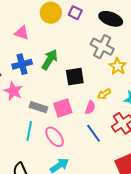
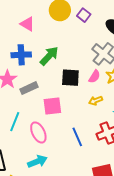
gray rectangle: (38, 107) -> (29, 88), moved, turned -54
pink semicircle: (90, 107) -> (94, 77), moved

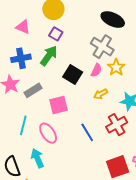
purple square: (84, 15) -> (56, 34), moved
black square: (70, 78) -> (73, 75), turned 36
cyan arrow: (37, 161) -> (37, 158), moved, turned -84

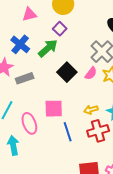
pink triangle: (23, 27) -> (29, 14), turned -49
blue cross: (21, 58) -> (20, 44), turned 36
yellow arrow: (101, 94) -> (91, 110), moved
pink square: (58, 105) -> (54, 109), moved

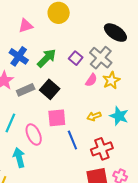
purple square: (60, 29) -> (76, 58), moved
black square: (67, 72) -> (50, 89), moved
red cross: (98, 131) -> (102, 149), moved

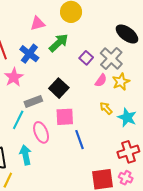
green arrow: (47, 58) -> (59, 43), moved
gray rectangle: (26, 90) -> (33, 101), moved
yellow arrow: (94, 116) -> (106, 108), moved, turned 64
red cross: (102, 149) -> (128, 152), moved

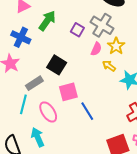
yellow arrow: (106, 108) -> (109, 66), moved

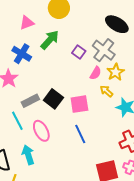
black square: (57, 65) -> (53, 99), moved
pink square: (68, 92) -> (79, 104), moved
cyan line: (23, 104) -> (17, 121), turned -48

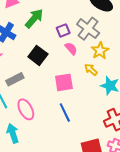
purple square: (79, 52) -> (63, 30), turned 32
pink semicircle: (96, 73) -> (71, 49), moved, turned -72
black square: (53, 99) -> (38, 55), moved

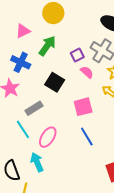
pink ellipse: (26, 109) -> (48, 137), turned 65

